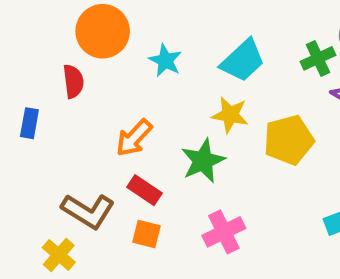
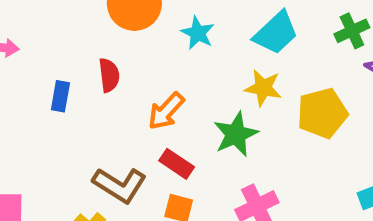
red semicircle: (73, 81) -> (109, 75), moved

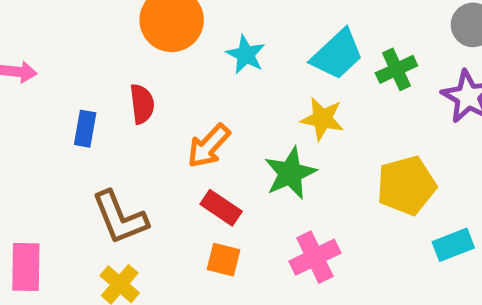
green cross: (352, 31) -> (396, 69), moved
yellow pentagon: (322, 113) -> (406, 185), moved
brown L-shape: (120, 185) -> (120, 218), moved, turned 36

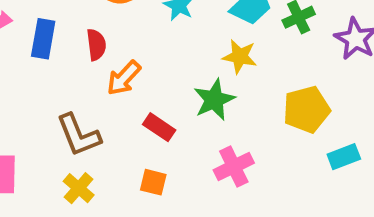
blue rectangle: (85, 129) -> (43, 39), moved, size x1.4
orange arrow: (209, 146) -> (124, 78), moved
orange square: (224, 260) -> (153, 182), moved

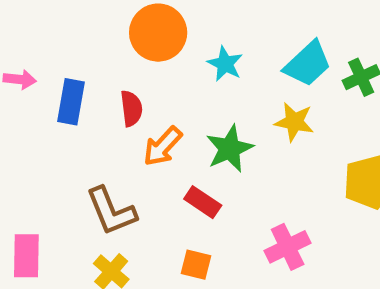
green star: (214, 100) -> (230, 149), moved

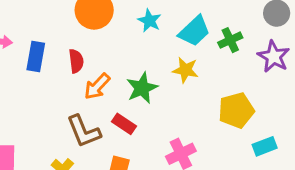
cyan star: (225, 64) -> (149, 21), moved
brown L-shape: (111, 211) -> (84, 131), moved

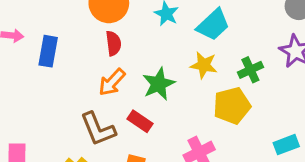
green cross: (230, 40) -> (250, 70), moved
red semicircle: (76, 61) -> (113, 43), moved
yellow pentagon: (236, 110) -> (232, 106), moved

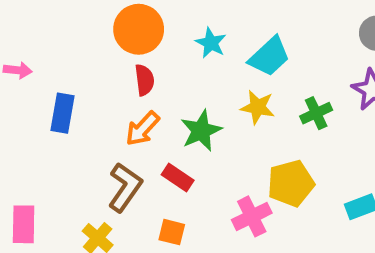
blue rectangle: (48, 51) -> (63, 113), moved
yellow pentagon: (232, 106) -> (291, 183), moved
brown L-shape: (98, 129) -> (125, 187), turned -123

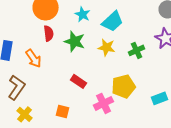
orange arrow: (143, 129) -> (34, 58), moved, turned -78
green star: (201, 131) -> (74, 41), moved, turned -30
red rectangle: (178, 177) -> (78, 81), moved
brown L-shape: (125, 187) -> (16, 87), moved

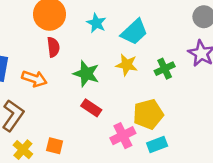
green star: (74, 41) -> (86, 74), moved
orange arrow: (34, 58) -> (34, 79), turned -36
cyan rectangle: (160, 98) -> (157, 145), moved
orange square: (62, 111) -> (55, 146), moved

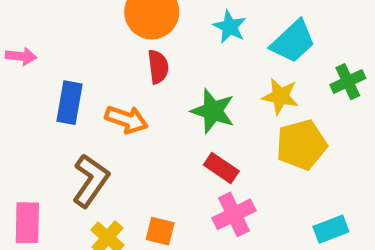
green cross: (165, 69) -> (348, 82), moved
yellow pentagon: (148, 114) -> (301, 145), moved
pink cross: (123, 136) -> (234, 214), moved

